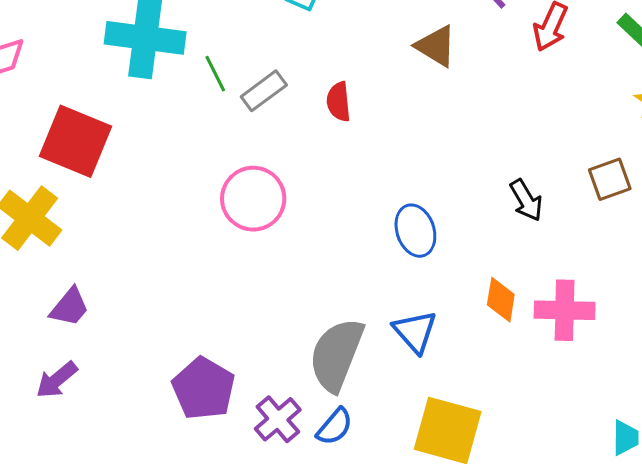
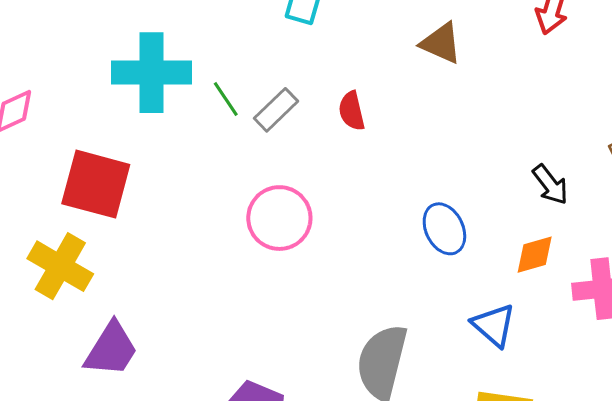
orange diamond: (501, 300) -> (535, 255), moved, turned 72
purple trapezoid: (69, 307) -> (111, 349), size x1.4
blue triangle: (415, 332) -> (494, 325), moved

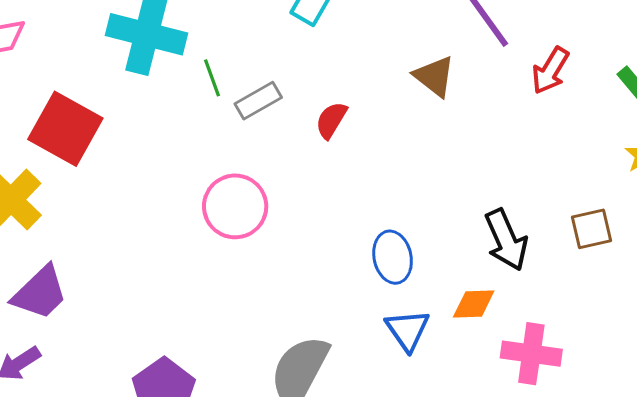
red semicircle: (352, 111) -> (331, 120), turned 30
black arrow: (550, 185) -> (506, 240), size x1.4
blue triangle: (494, 325) -> (407, 330), moved

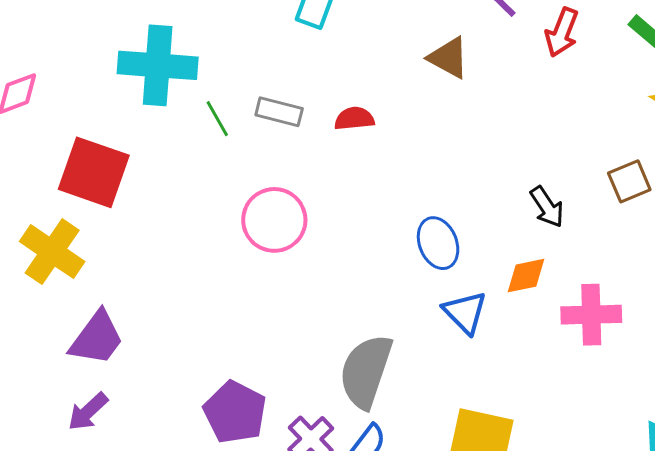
green line: (212, 78) -> (217, 119), moved
gray rectangle: (258, 101) -> (279, 112), turned 54
red semicircle: (331, 120) -> (354, 119), turned 63
black arrow: (506, 240) -> (547, 207), size x0.7

